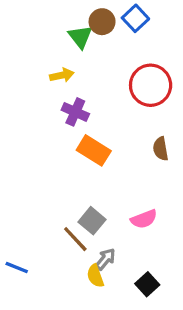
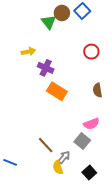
yellow arrow: (62, 75) -> (28, 52), moved
red circle: (151, 85) -> (91, 52), size x0.6
pink semicircle: (144, 219) -> (91, 124), moved
gray square: (92, 221) -> (82, 141), moved

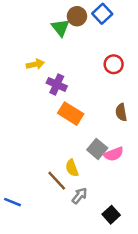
gray square: (82, 141) -> (97, 149), moved
yellow semicircle: (58, 167) -> (72, 168), moved

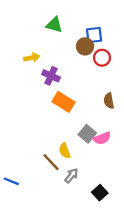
blue square: (102, 14) -> (94, 35), moved, turned 36
brown circle: (77, 16) -> (85, 46), moved
green triangle: (61, 28) -> (54, 25), turned -36

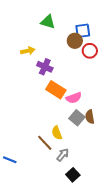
brown semicircle: (109, 101) -> (90, 117), moved
pink semicircle: (102, 138) -> (74, 98), moved
black square: (100, 193) -> (73, 175), moved

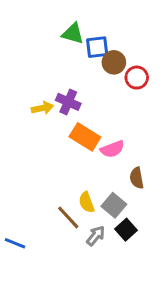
blue square: (83, 31) -> (97, 47), moved
yellow arrow: (28, 51) -> (42, 108), moved
gray square: (77, 118) -> (114, 205), moved
black square: (73, 175) -> (126, 230), moved

